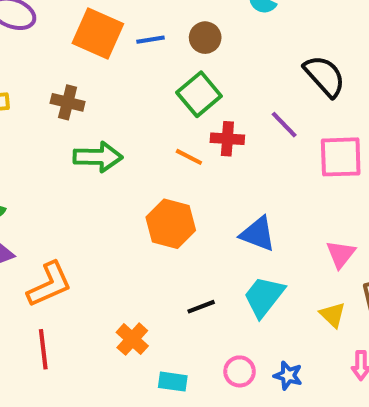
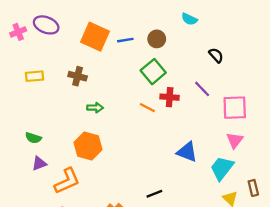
black semicircle: (325, 76) -> (216, 55), moved, size x0.6
green arrow: (98, 157) -> (95, 108), size x0.6
orange hexagon: (171, 224) -> (88, 146), moved
pink triangle: (341, 254) -> (235, 140), moved
cyan trapezoid: (264, 297) -> (222, 168), moved

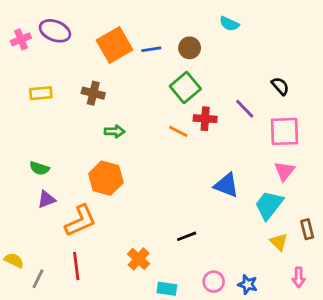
orange square: (95, 37) -> (114, 45), turned 36
black semicircle: (216, 55) -> (280, 86), moved

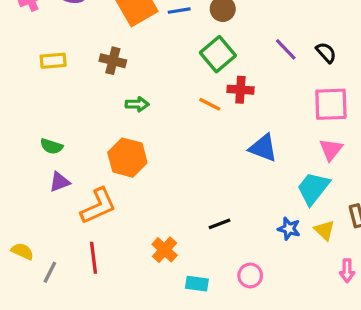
purple line: (245, 109) -> (286, 49), moved
blue triangle: (226, 185) -> (263, 148), moved
blue star: (248, 284) -> (289, 229), moved

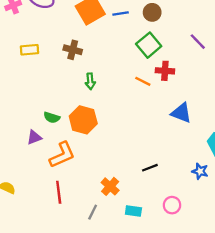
green arrow: (137, 104) -> (90, 81), turned 84
green semicircle: (51, 146) -> (52, 118), moved
gray line: (50, 272) -> (93, 212), moved

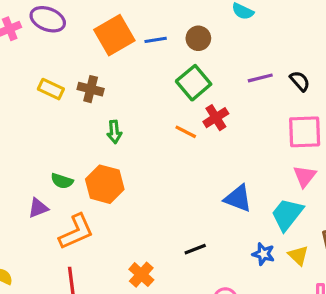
purple line: (198, 42) -> (260, 78), turned -60
yellow rectangle: (30, 50) -> (51, 89), moved, turned 30
red cross: (165, 71) -> (216, 118), turned -36
blue triangle: (181, 113) -> (238, 198), moved

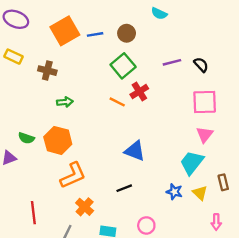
yellow rectangle: (51, 89) -> (14, 57), moved
green arrow: (114, 132) -> (65, 102), turned -91
blue triangle: (238, 198) -> (135, 151), moved
orange L-shape: (76, 232) -> (73, 175), moved

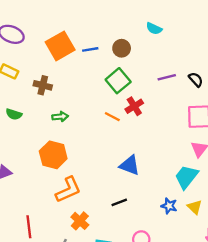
green semicircle: (26, 138) -> (14, 114), moved

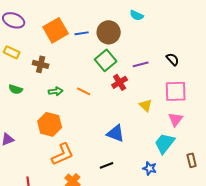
brown circle: (122, 48) -> (109, 32), size x1.5
purple line: (167, 77) -> (141, 64), moved
orange line: (112, 117) -> (84, 91), moved
yellow triangle: (195, 207) -> (146, 105), moved

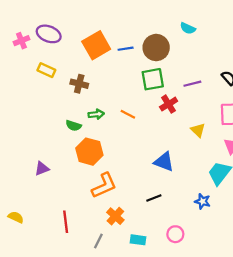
green square: (106, 60) -> (153, 79), turned 30
green semicircle: (16, 89) -> (74, 126), moved

